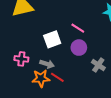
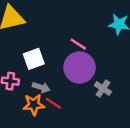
white square: (52, 39) -> (34, 59), moved
purple circle: (79, 48) -> (79, 68), size x1.6

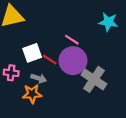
gray cross: (103, 89) -> (94, 79), size x1.6
red line: (54, 103) -> (50, 60), moved

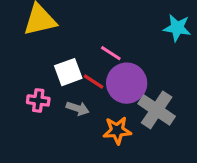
pink line: (72, 40) -> (111, 53), moved
orange star: (32, 94) -> (117, 130), moved

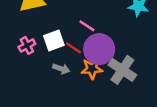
pink cross: (38, 100) -> (27, 45), moved, turned -35
orange star: (117, 130) -> (92, 69), moved

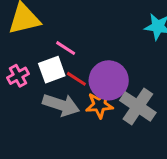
pink line: (87, 26) -> (66, 48), moved
gray arrow: (61, 69) -> (61, 105), size x1.6

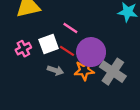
pink line: (66, 48) -> (70, 28), moved
gray arrow: (61, 105) -> (55, 70), size x0.6

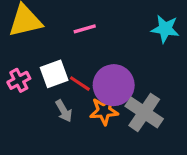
pink line: (70, 28) -> (85, 29), moved, turned -49
gray arrow: (55, 70) -> (64, 111), turned 42

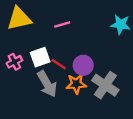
purple circle: (114, 85) -> (83, 65), size x0.7
gray arrow: (64, 111) -> (47, 84), size x1.6

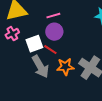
pink cross: (14, 62) -> (12, 34), moved
purple circle: (83, 65) -> (54, 32), moved

